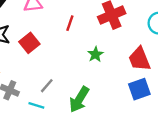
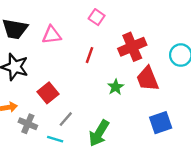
red square: (29, 43) -> (48, 93), moved
red trapezoid: (139, 59) -> (148, 79), moved

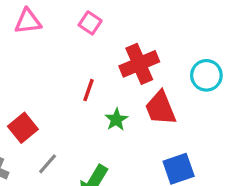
pink triangle: (52, 35) -> (28, 21), moved
red line: (89, 55) -> (88, 90), moved

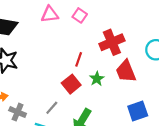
pink triangle: (28, 21) -> (50, 14), moved
red square: (23, 128) -> (71, 84), moved

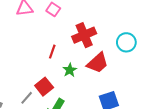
red trapezoid: (126, 71) -> (98, 63), turned -110
red square: (71, 84) -> (44, 87), moved

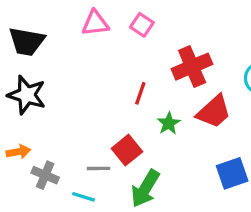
gray line: (27, 98) -> (99, 168), turned 48

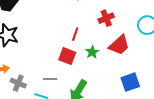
red cross: (192, 67) -> (106, 18), size x0.7
red square: (127, 150) -> (67, 56), moved, turned -30

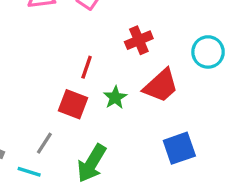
gray line: (50, 79) -> (44, 143), turned -56

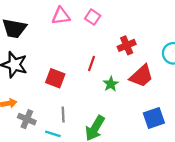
red square: (73, 104) -> (55, 78), moved
gray line: (44, 143) -> (63, 115), turned -35

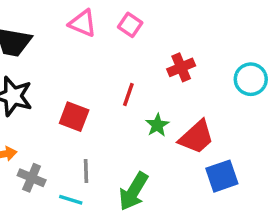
pink triangle: (61, 16) -> (83, 23), turned 30
red trapezoid: (141, 76) -> (196, 137), moved

